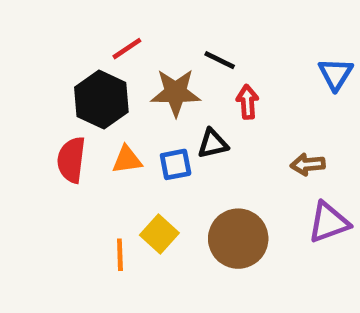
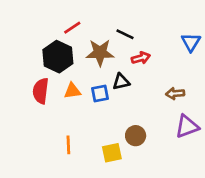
red arrow: (247, 102) -> (141, 58), turned 78
yellow square: (159, 234) -> (112, 153), moved, turned 36
brown circle: (238, 239) -> (136, 136), size x0.6

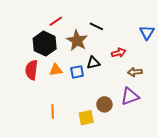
brown star: (100, 53) -> (77, 41), turned 30
red arrow: (141, 58) -> (119, 53), moved
purple triangle: (187, 126) -> (130, 96), moved

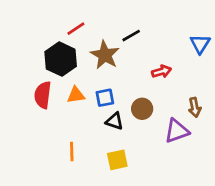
black line: (96, 26) -> (131, 36), turned -56
black triangle: (93, 63) -> (115, 121), moved, turned 32
brown arrow: (135, 72) -> (195, 107), moved, turned -96
brown circle: (104, 104) -> (142, 109), moved

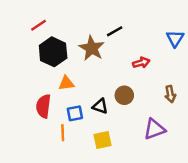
red line: (76, 29) -> (39, 25), moved
red semicircle: (43, 95) -> (43, 106), moved
blue square: (105, 98) -> (75, 113), moved
purple triangle: (177, 131) -> (154, 129), moved

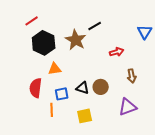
brown arrow: (170, 94) -> (132, 76), moved
brown circle: (124, 95) -> (101, 87), moved

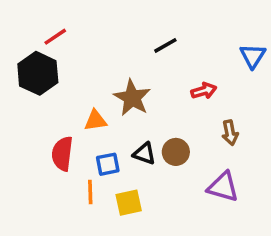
brown star: (76, 40) -> (132, 98), moved
black hexagon: (44, 43) -> (38, 73), moved
purple triangle: (128, 107) -> (223, 187), turned 36
yellow square: (85, 116) -> (129, 203), moved

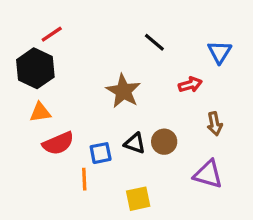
black line: (165, 45) -> (154, 42), turned 70
blue triangle: (253, 56) -> (220, 52), moved
orange triangle: (95, 120) -> (40, 112), moved
red semicircle: (62, 154) -> (58, 143), turned -120
yellow square: (129, 203) -> (138, 199), moved

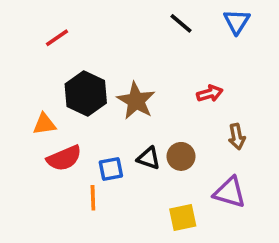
black line: (154, 42) -> (181, 23), moved
blue triangle: (220, 52) -> (237, 22), moved
black hexagon: (35, 68) -> (86, 93), moved
yellow square: (138, 199) -> (183, 218), moved

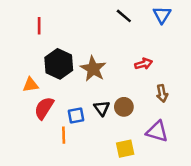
red line: (57, 38) -> (39, 26), turned -56
red semicircle: (64, 158) -> (44, 108), turned 145
black triangle: (149, 158) -> (102, 108), turned 35

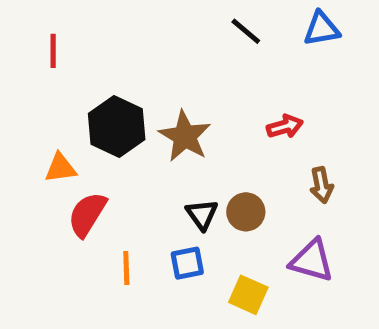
blue triangle: (162, 15) -> (321, 29), turned 48
red line: (39, 26) -> (53, 51), moved
blue square: (76, 115) -> (187, 263), moved
yellow square: (125, 149) -> (248, 295), turned 36

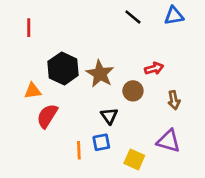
brown circle: (246, 212) -> (133, 91), moved
orange line: (126, 268) -> (79, 150), moved

